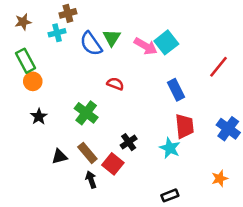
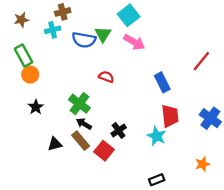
cyan square: (166, 42) -> (129, 15), moved
blue semicircle: (91, 44) -> (84, 40), turned -45
black arrow: (91, 180) -> (84, 124), moved, turned -40

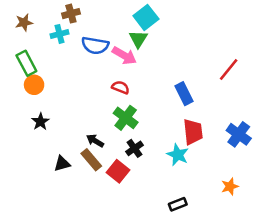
green triangle: (103, 34) -> (138, 39), moved
pink arrow: (134, 42) -> (124, 56), moved
green cross: (79, 104) -> (126, 118), moved

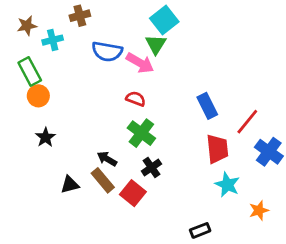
cyan cross: (59, 34) -> (53, 40), moved
red line: (229, 70) -> (247, 122), moved
cyan star: (178, 155) -> (227, 185), moved

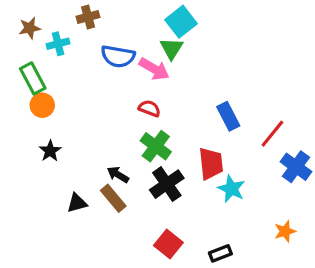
red trapezoid: (217, 149) -> (211, 164), moved
black cross: (151, 167) -> (167, 184), size x1.5
cyan star: (227, 185) -> (231, 189), moved
red square: (133, 193) -> (168, 244), moved

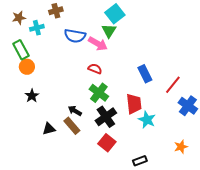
red square: (168, 244) -> (107, 143), moved

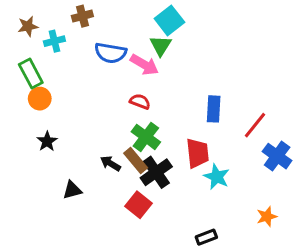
blue rectangle: (145, 74) -> (214, 109), turned 30
brown rectangle: (72, 126) -> (136, 160), moved
red square: (107, 143) -> (138, 205), moved

